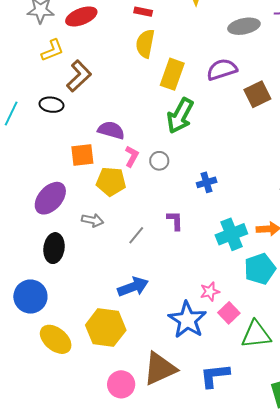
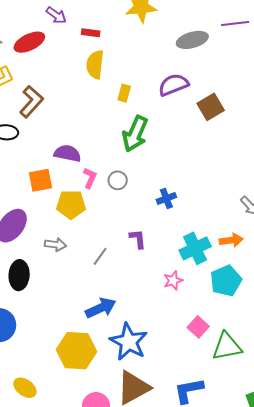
yellow rectangle: (172, 74) -> (124, 93), size x0.6
pink star: (210, 292) -> (173, 280), moved
blue star: (187, 320) -> (129, 342), moved
yellow ellipse: (56, 339) -> (25, 388), moved, size x0.7

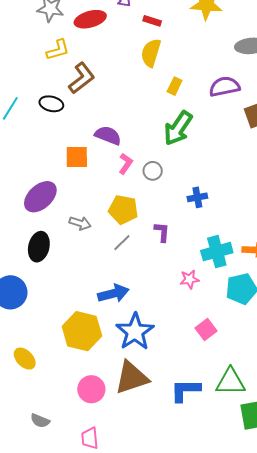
yellow pentagon: (71, 204) -> (123, 210), moved
green triangle: (227, 346) -> (230, 382), moved

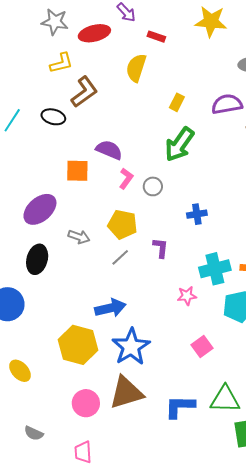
yellow semicircle: (151, 53) -> (136, 68), moved

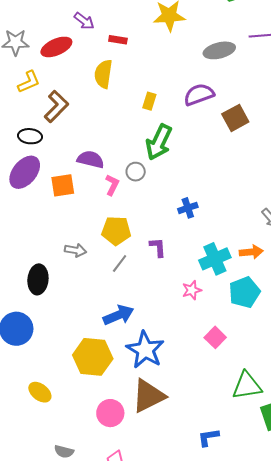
gray circle: (153, 186) -> (136, 172), moved
purple ellipse: (40, 209) -> (25, 172), moved
blue L-shape: (180, 407) -> (208, 437), moved, size x0.7

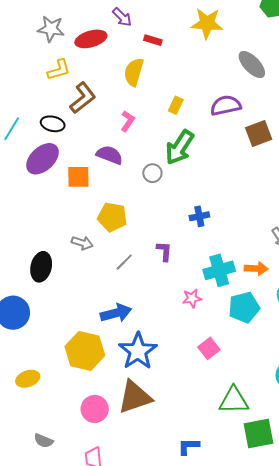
gray ellipse: (219, 50) -> (252, 65), turned 52
pink L-shape: (112, 185) -> (128, 121), moved
yellow pentagon: (116, 231) -> (112, 217), moved
yellow ellipse: (40, 392) -> (28, 379), turned -65

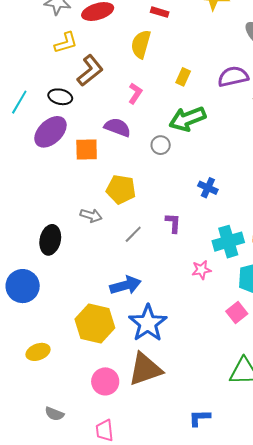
green arrow: (180, 147) -> (187, 119), turned 36
blue cross: (199, 216) -> (208, 188), turned 36
pink square: (209, 348) -> (237, 313), moved

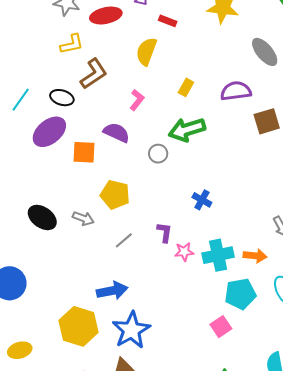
black ellipse: (50, 240) -> (42, 217), moved, turned -72
pink star: (201, 270) -> (184, 252), moved

